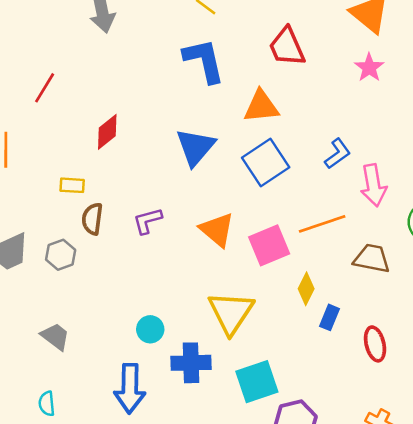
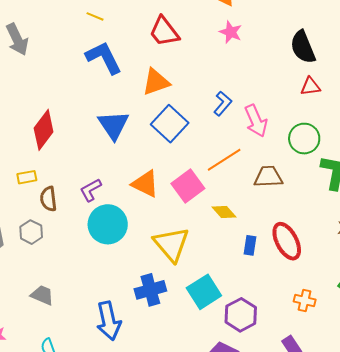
red diamond: (107, 132) -> (44, 130), size x1.4
yellow diamond: (306, 289) -> (224, 212), turned -55
blue rectangle: (329, 317) -> (250, 245), moved
cyan circle: (150, 329) -> (108, 224), moved, size x1.8
red ellipse: (375, 344) -> (287, 241), size x1.4

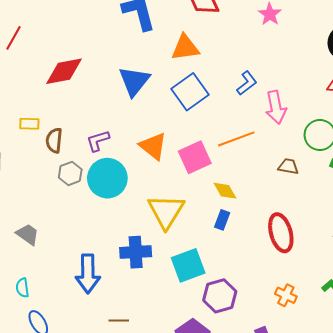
red diamond: (44, 130) -> (64, 71), turned 30
yellow rectangle: (27, 177) -> (29, 124), moved
brown trapezoid: (268, 177) -> (288, 166), moved, size x0.7
gray hexagon: (31, 232) -> (70, 173), moved
blue rectangle: (250, 245) -> (222, 220), moved

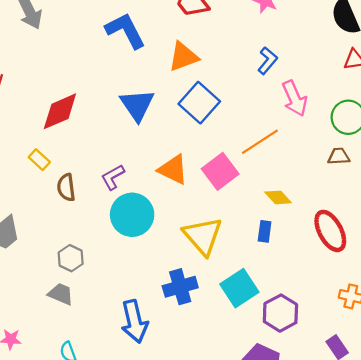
blue L-shape: (247, 83) -> (268, 61), moved
yellow rectangle: (29, 124) -> (39, 160), moved, turned 54
brown trapezoid: (288, 166) -> (339, 156), moved
gray hexagon: (70, 173) -> (71, 258), moved
yellow diamond: (225, 191) -> (278, 197), moved

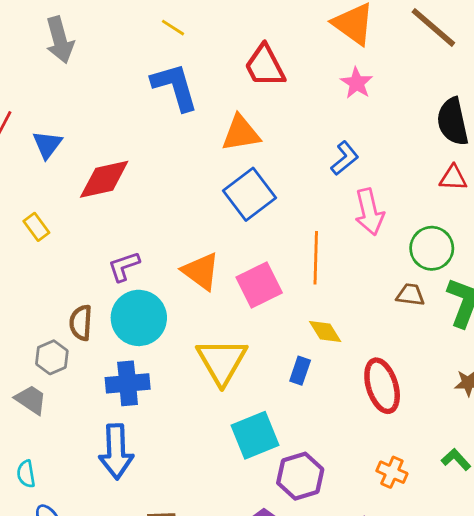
blue triangle: (137, 105) -> (47, 145), moved, size x0.7
red diamond: (60, 111) -> (104, 179), moved
orange line: (260, 142) -> (316, 258), turned -66
brown semicircle: (66, 187) -> (81, 323), moved
blue cross: (180, 287) -> (128, 383), moved

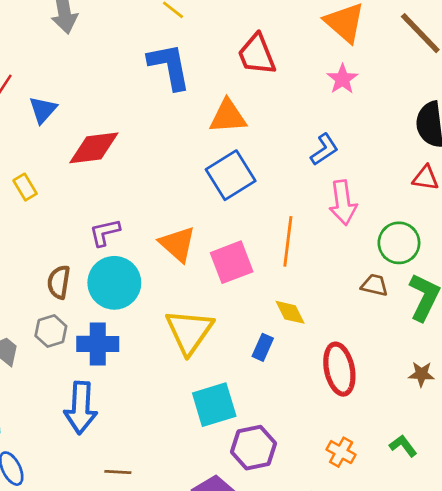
gray hexagon: (52, 357) -> (51, 331), moved

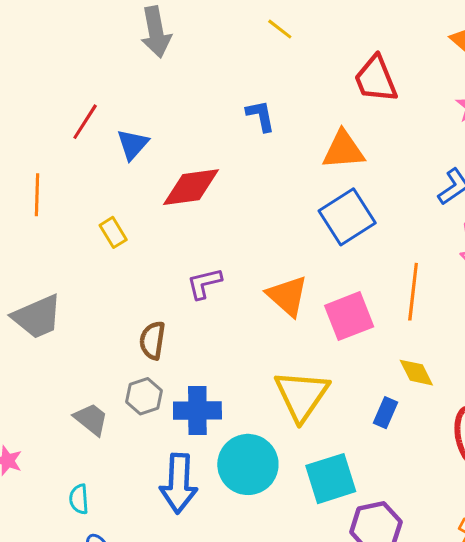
blue L-shape: (169, 66) -> (261, 116), moved, size x0.6
cyan circle: (114, 283) -> (248, 464), moved

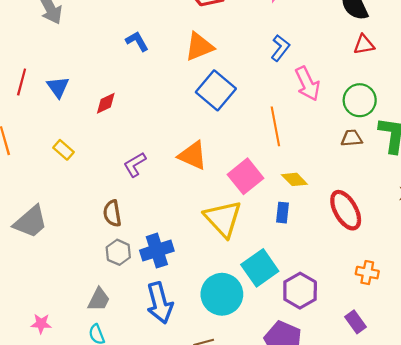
red diamond: (191, 187) -> (106, 103), size x0.6
pink square: (349, 316) -> (245, 176), moved
gray trapezoid: (91, 419) -> (99, 300), moved, turned 95
cyan circle: (248, 464) -> (222, 294), moved

